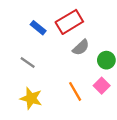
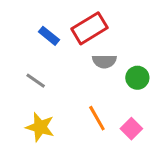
gray semicircle: (81, 47) -> (104, 61), turned 42
pink square: (102, 86) -> (131, 129), moved

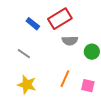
orange line: (97, 118) -> (65, 79), turned 54
pink square: (131, 129) -> (88, 86), turned -32

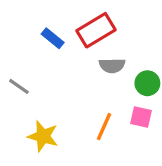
gray line: (24, 54) -> (19, 86), moved
pink square: (88, 86) -> (141, 117), moved

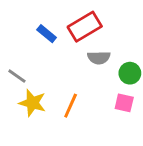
orange line: (104, 127) -> (71, 106), moved
yellow star: (43, 136) -> (32, 103), moved

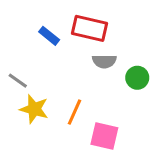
red rectangle: (85, 27) -> (89, 28), turned 44
pink square: (124, 103) -> (104, 136), moved, size x1.4

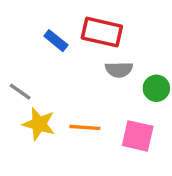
orange line: (75, 112) -> (85, 127), turned 70
pink square: (104, 136) -> (138, 136), moved

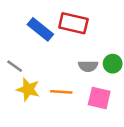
blue rectangle: (56, 41) -> (40, 29), size x1.5
gray semicircle: (119, 70) -> (88, 66), moved

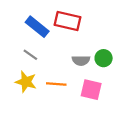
gray line: (15, 66) -> (30, 55), moved

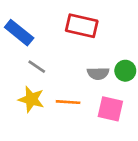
blue rectangle: (37, 27) -> (19, 33), moved

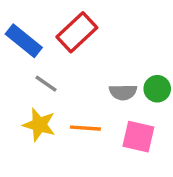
red rectangle: (82, 26) -> (77, 32), moved, turned -56

